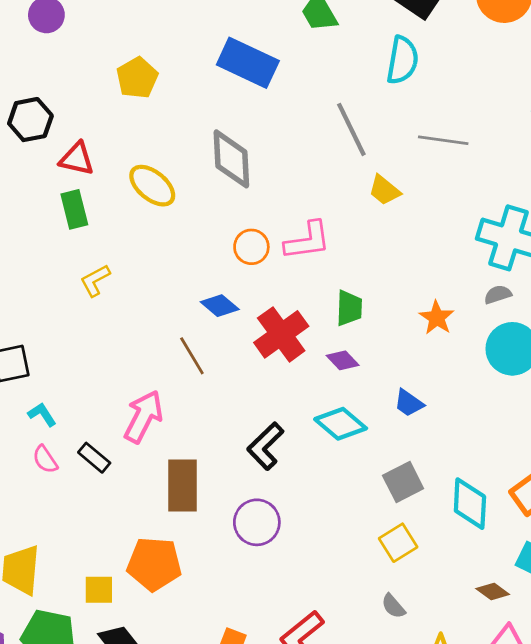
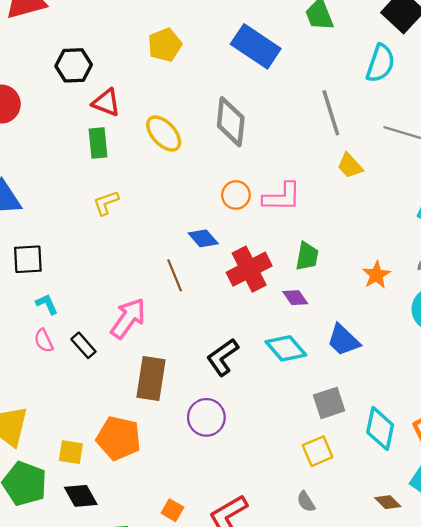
blue trapezoid: (409, 403) -> (343, 340), size x1.4

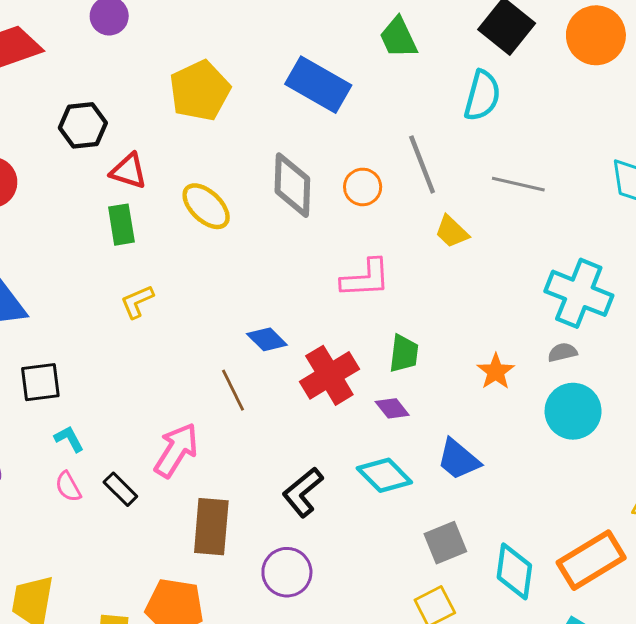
yellow pentagon: (165, 45) -> (200, 91), size x1.4
orange circle: (236, 195) -> (363, 187), moved

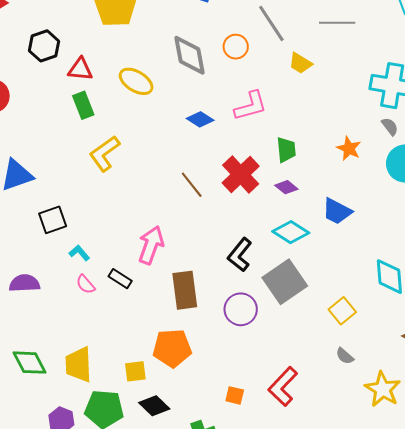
yellow L-shape: (137, 302) -> (104, 153), size x1.5
blue diamond: (267, 339) -> (200, 119), moved
gray semicircle: (562, 352) -> (390, 127), turned 78
brown line: (233, 390) -> (192, 185), moved
gray square: (445, 543) -> (285, 282), moved, size x1.5

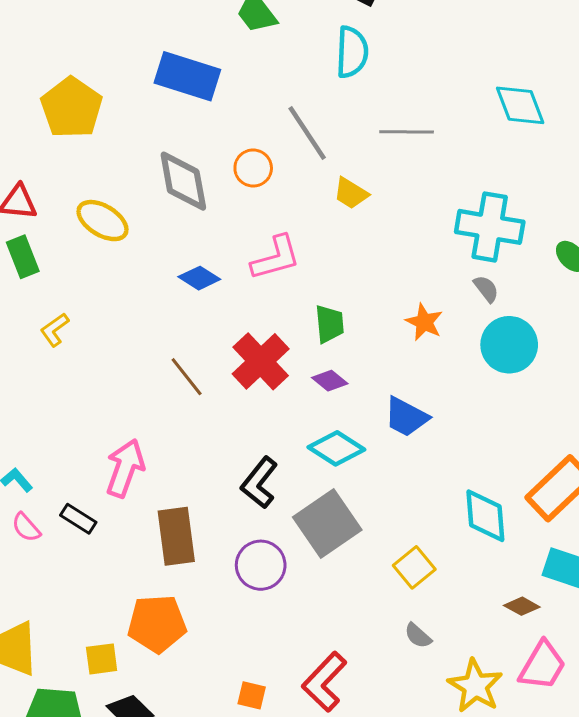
yellow L-shape: (104, 153) -> (55, 330), size x0.6

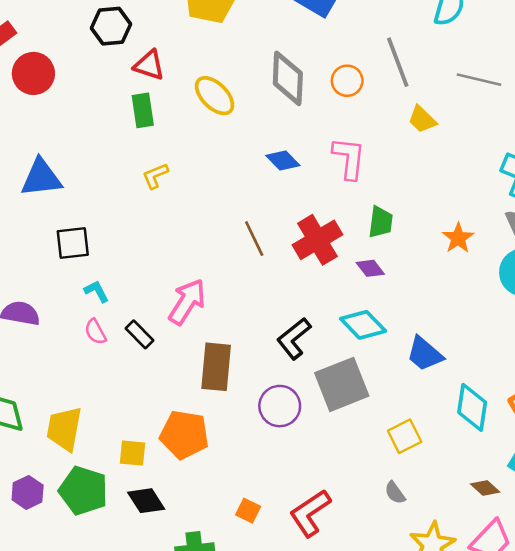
pink L-shape: (276, 258) -> (349, 158), turned -81
blue trapezoid: (406, 417) -> (425, 354), moved

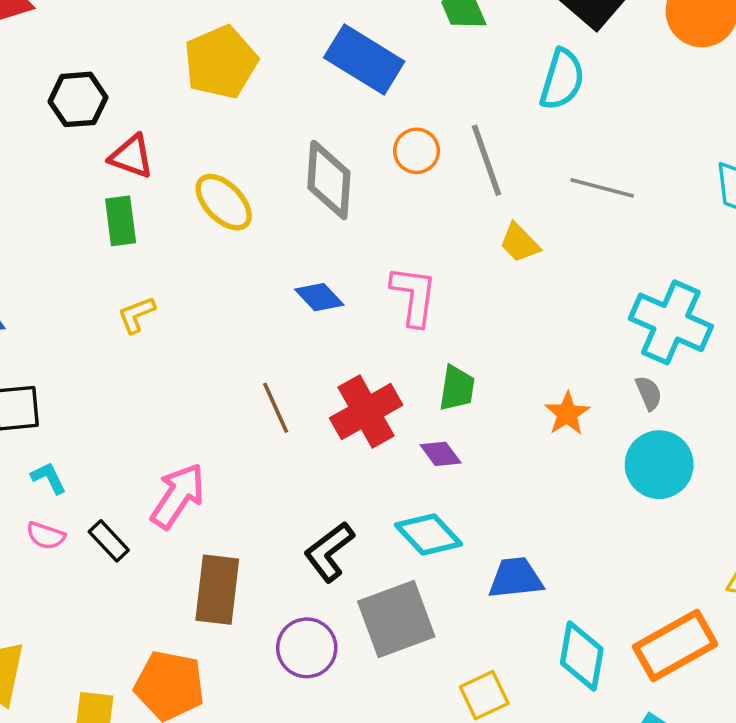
orange circle: (347, 81) -> (417, 151), moved
pink semicircle: (95, 332) -> (46, 536), turned -44
blue trapezoid: (425, 354) -> (516, 578), turned 132

